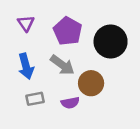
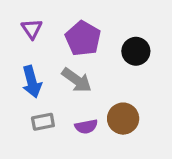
black circle: (111, 42) -> (136, 51), size x0.7
brown circle: (91, 83) -> (123, 119), moved

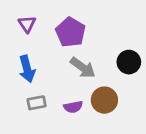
black circle: (136, 51) -> (129, 62), moved
gray arrow: (77, 80) -> (83, 67), moved

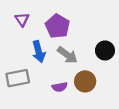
blue arrow: (27, 69) -> (39, 52), moved
gray rectangle: (37, 103) -> (18, 78), moved, size x1.5

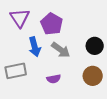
purple triangle: (22, 20) -> (20, 18), size x1.5
brown circle: (85, 81) -> (93, 76), moved

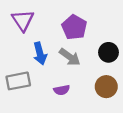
purple pentagon: (52, 24) -> (74, 27), moved

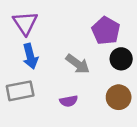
purple pentagon: (74, 27) -> (106, 31), moved
blue arrow: (40, 53) -> (30, 56), moved

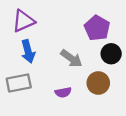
purple triangle: (25, 23) -> (23, 21), turned 40
brown circle: (119, 97) -> (98, 83), moved

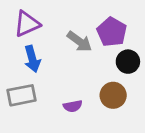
gray arrow: (71, 58) -> (79, 41), moved

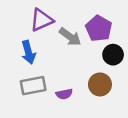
purple triangle: (27, 24) -> (42, 20), moved
gray rectangle: (21, 95) -> (33, 86), moved

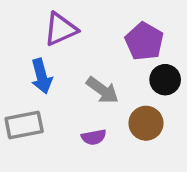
gray arrow: (70, 37) -> (102, 90), moved
gray rectangle: (33, 86) -> (24, 125), moved

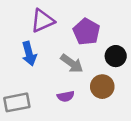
purple pentagon: (144, 41) -> (86, 32), moved
gray rectangle: (24, 125) -> (17, 102), moved

